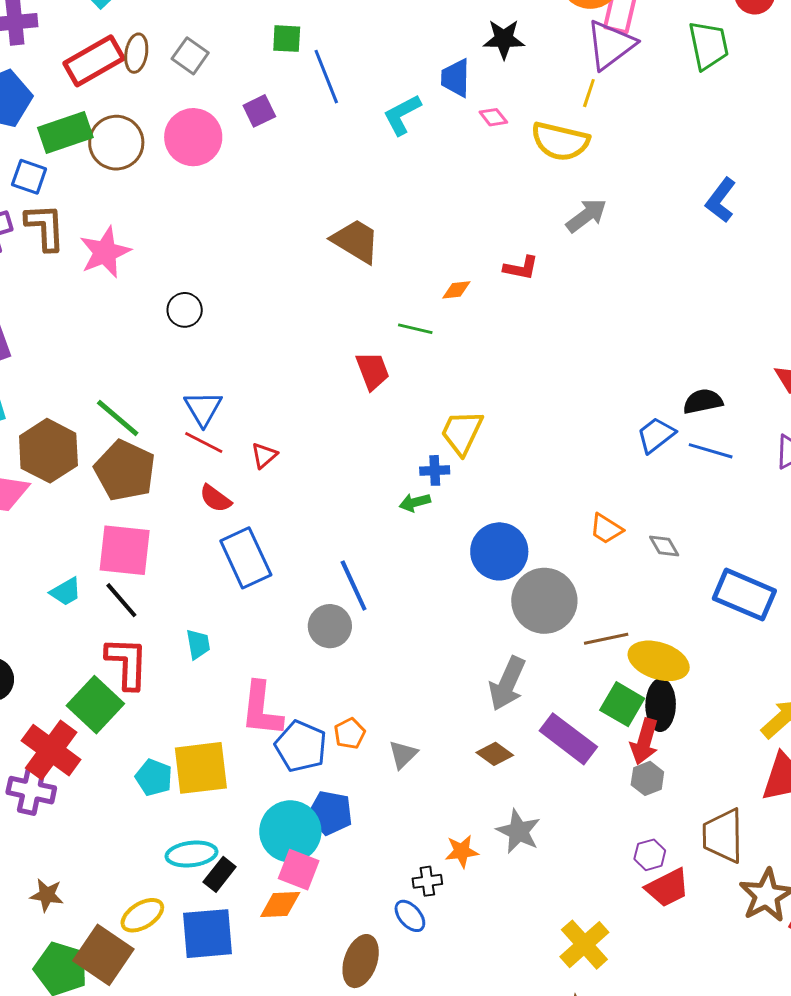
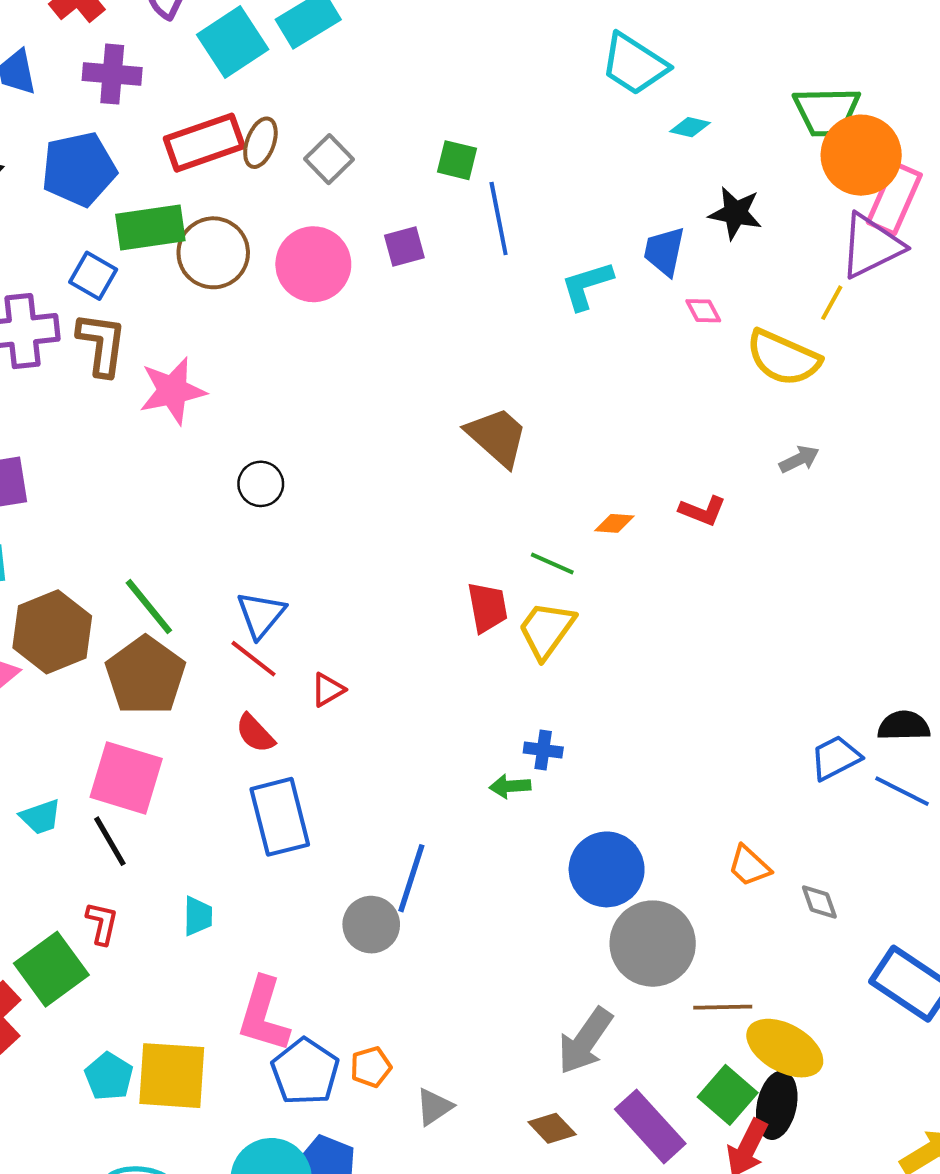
gray arrow: (586, 215) -> (799, 459), size x0.7
yellow trapezoid: (462, 432) -> (546, 630), moved
blue line: (354, 586) -> (411, 878), turned 32
red L-shape: (127, 663) -> (102, 923), size x0.6

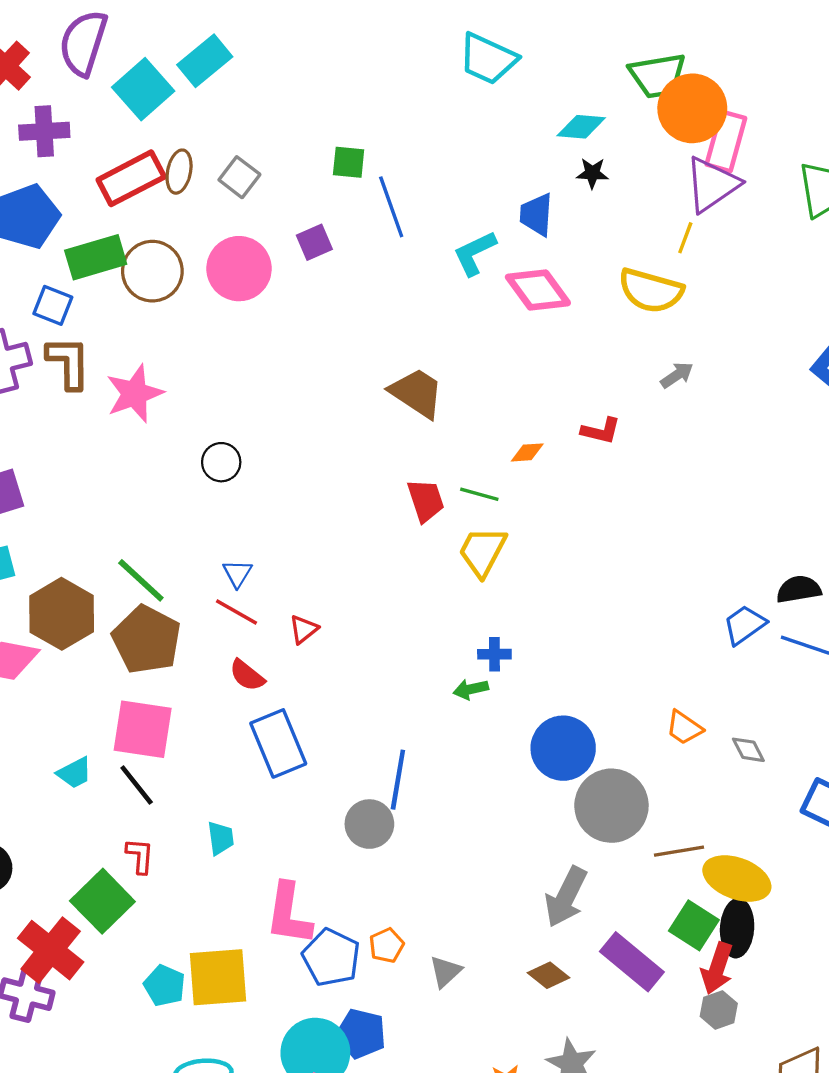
cyan diamond: (690, 127) -> (581, 127), moved, size x1.4
black star: (735, 213) -> (592, 173), size x0.7
pink diamond: (703, 311) -> (538, 290), moved, size x2.0
red trapezoid: (487, 607) -> (426, 500), moved
blue triangle: (261, 615) -> (237, 574), size x0.7

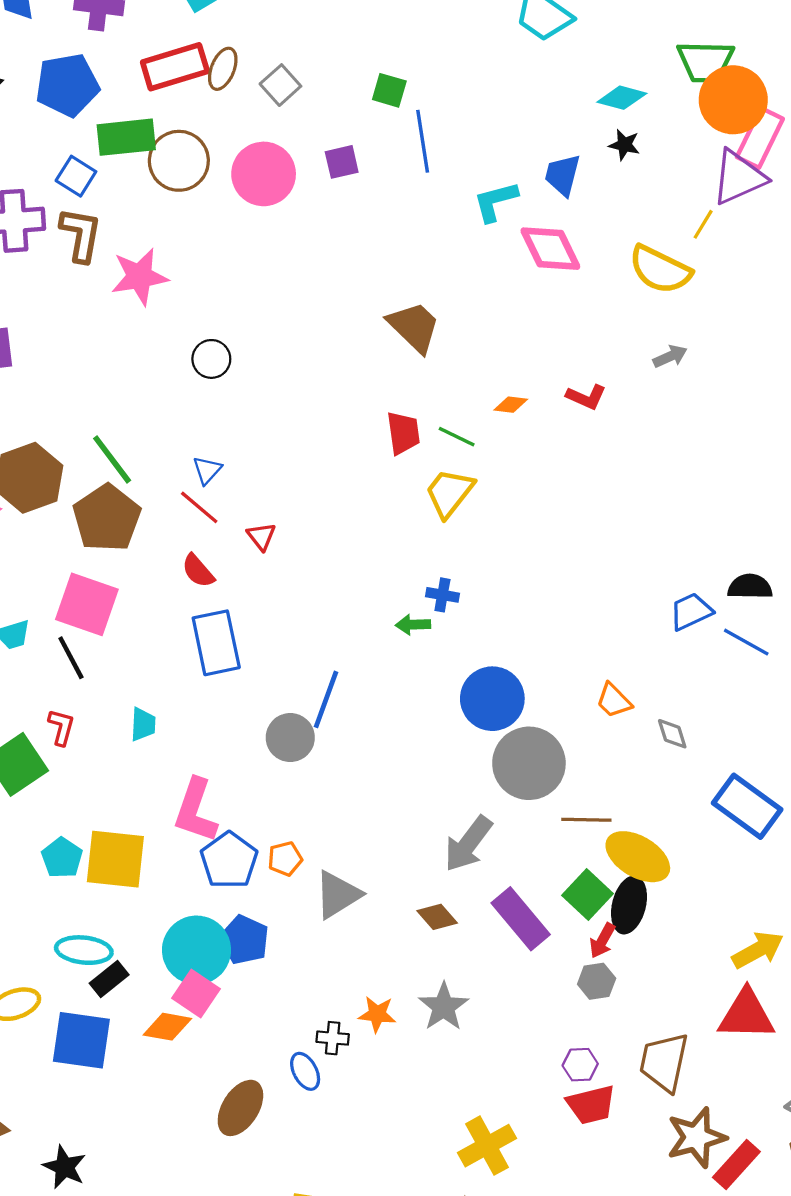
red triangle: (304, 629) -> (261, 536), turned -40
red arrow: (717, 968) -> (602, 941), size x0.7
gray triangle: (445, 971) -> (338, 895), size x1.5

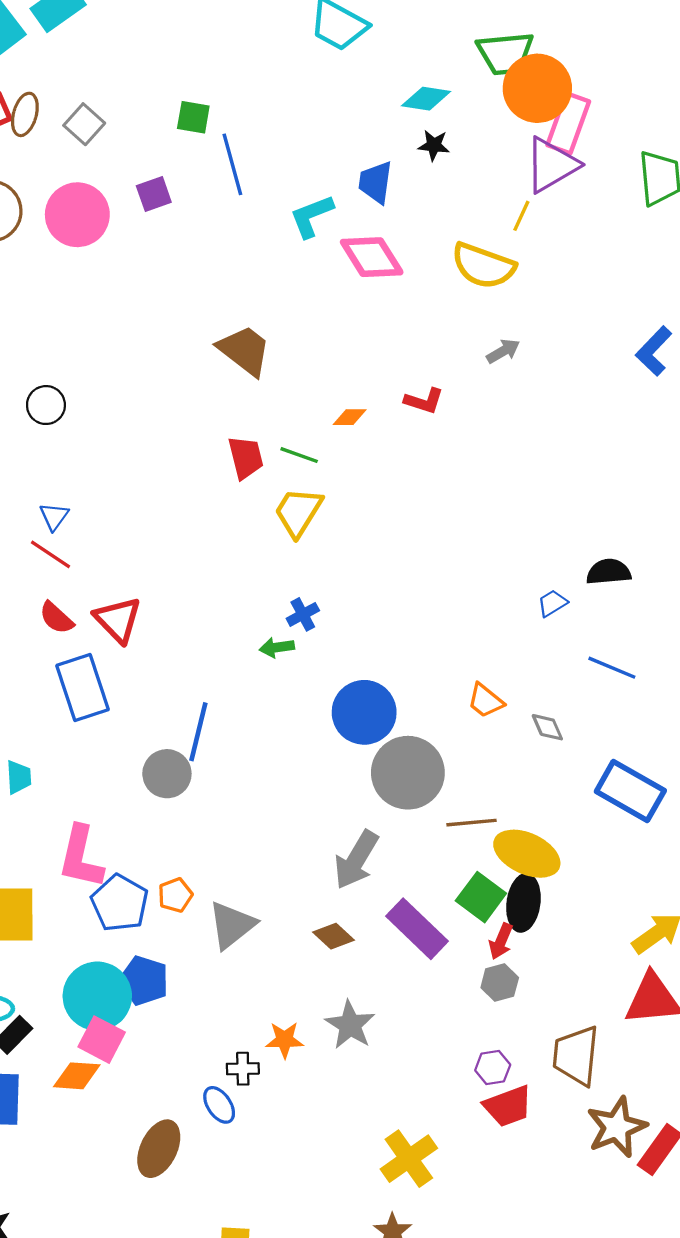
red triangle: (261, 536) -> (118, 620), moved, size x1.6
blue cross: (442, 595) -> (303, 614), turned -32
blue trapezoid: (691, 611) -> (552, 603), size x0.7
blue line: (746, 642) -> (612, 668), moved

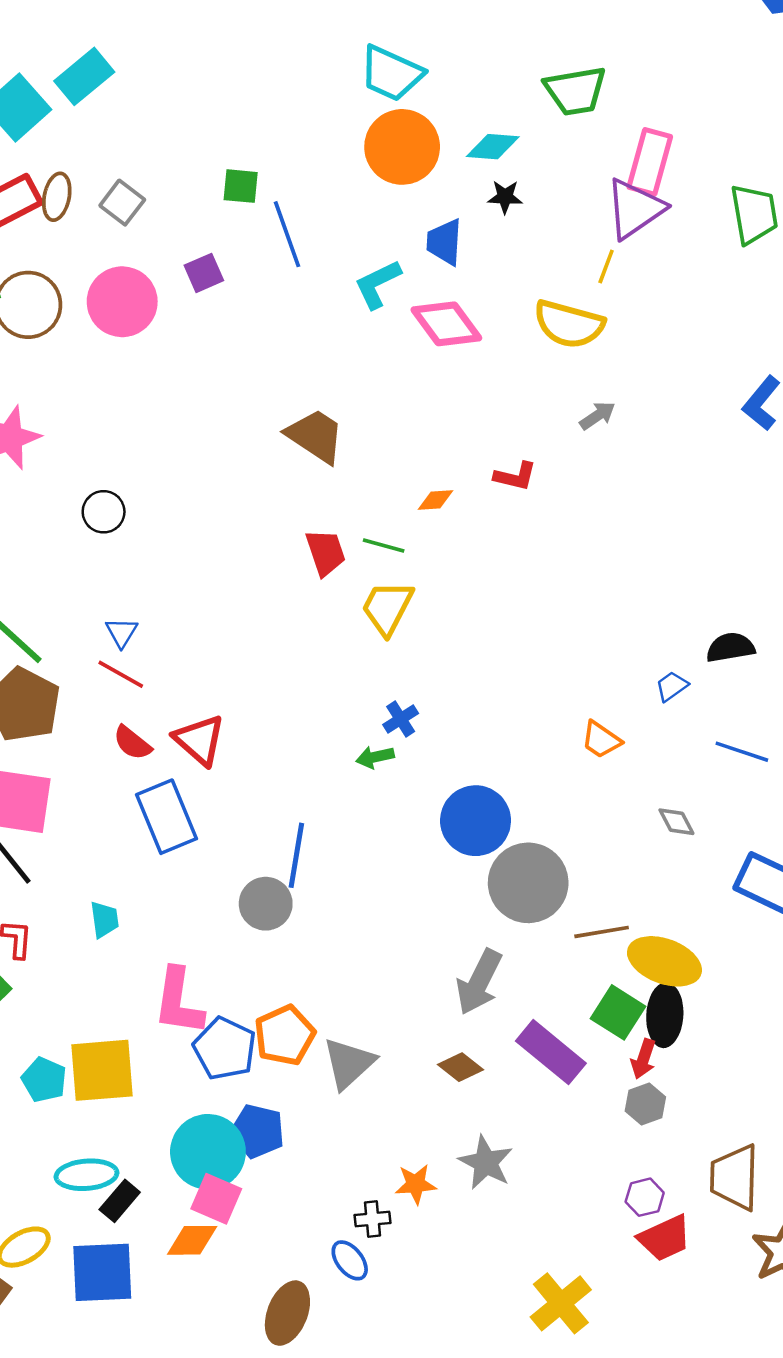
orange circle: (537, 88) -> (402, 147), moved
orange trapezoid: (485, 701) -> (601, 740), moved
orange pentagon: (175, 895) -> (285, 1035), size x1.6

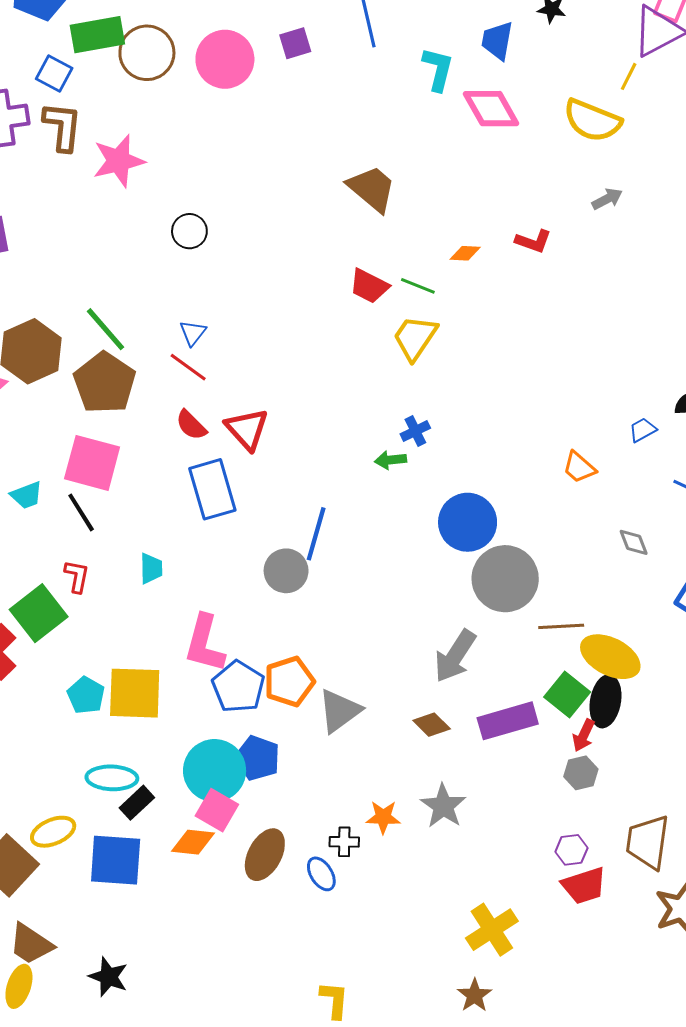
cyan L-shape: (378, 284) -> (438, 69), turned 123
red trapezoid: (326, 552) -> (369, 286), turned 129
purple rectangle: (551, 1052) -> (508, 721), turned -62
brown ellipse: (287, 1313) -> (265, 855), moved

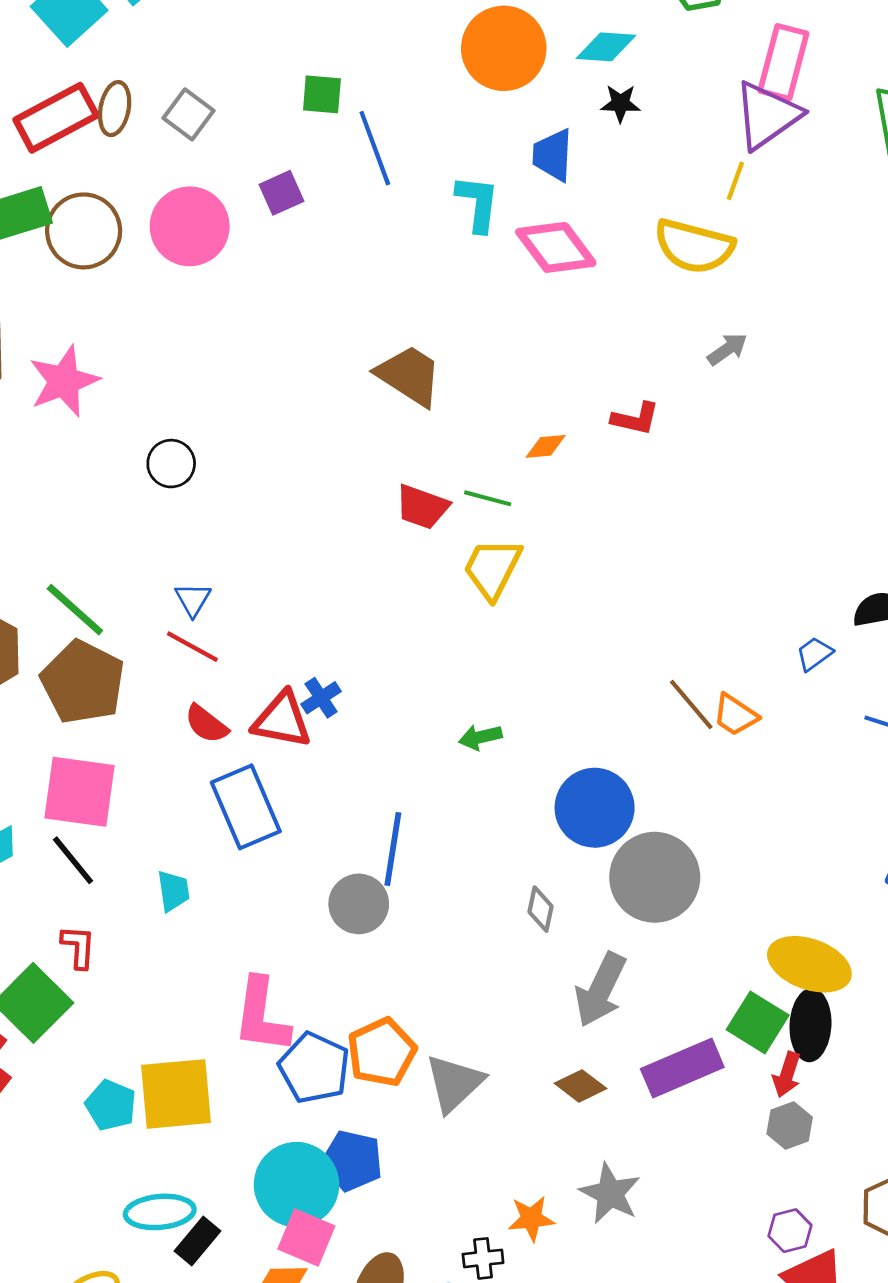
red triangle: (247, 429) -> (282, 720), turned -30
blue cross: (415, 431) -> (321, 698), moved
gray diamond: (634, 542) -> (541, 909), moved, turned 40
cyan trapezoid: (151, 568) -> (173, 891), moved
brown line: (561, 626) -> (691, 705), moved, turned 60

